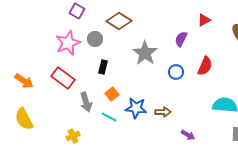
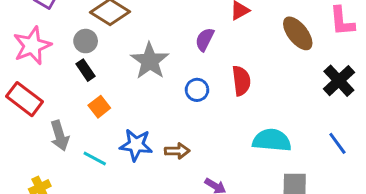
gray circle: (95, 39) -> (86, 41), moved
red semicircle: (205, 66) -> (241, 81), turned -30
black rectangle: (103, 67) -> (86, 70), moved, turned -48
orange square: (112, 94) -> (99, 107), moved

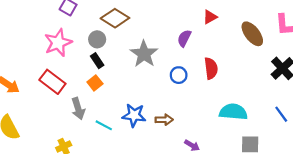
orange square: (99, 107) -> (95, 83), moved

